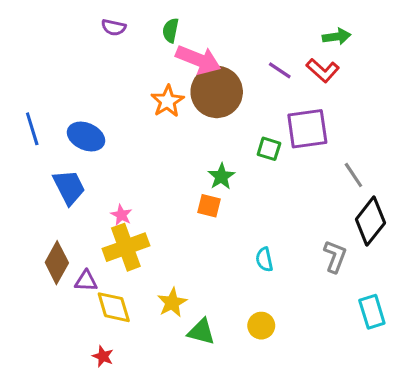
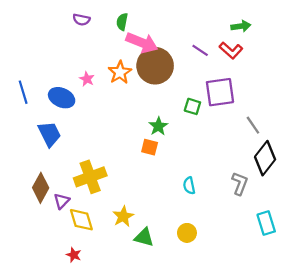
pink star: (121, 215) -> (87, 79), moved
purple triangle: (86, 281) -> (62, 201), turned -49

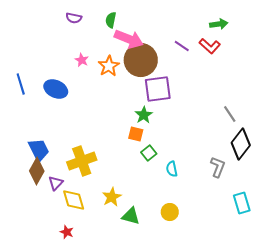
pink star: (87, 79) -> (82, 60), moved
purple square: (220, 92) -> (158, 89), moved
green square: (192, 106) -> (149, 153), moved, turned 35
blue trapezoid: (49, 134) -> (39, 150), moved

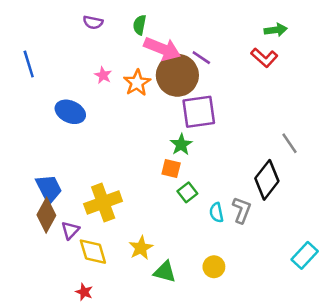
purple line: (182, 46) -> (201, 58), moved
blue line: (21, 84) -> (29, 64), moved
black diamond: (241, 144) -> (267, 180), moved
gray L-shape: (218, 167) -> (242, 210), moved
cyan rectangle: (242, 203) -> (305, 255), turned 60

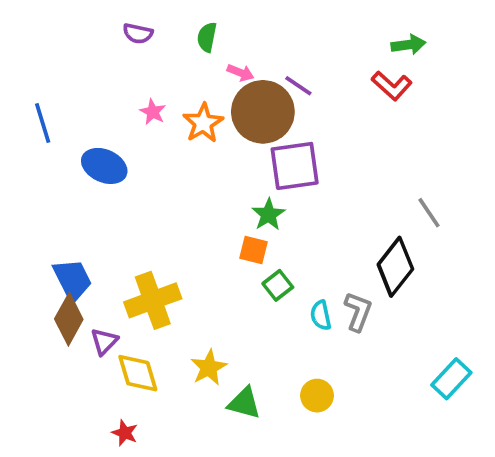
pink arrow: (162, 49) -> (240, 73), size x0.5
blue line: (29, 64) -> (43, 123), moved

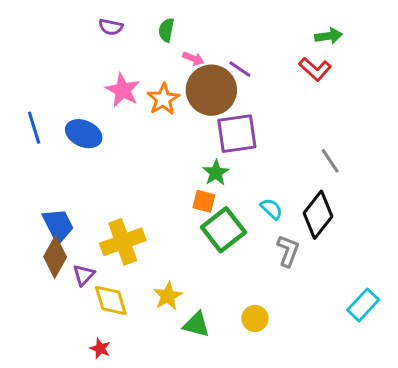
pink star: (153, 112) -> (123, 90), size x1.6
blue line: (43, 123) -> (34, 128), moved
gray line: (429, 213) -> (330, 161), moved
green square: (278, 285) -> (223, 230), size x1.8
cyan semicircle: (321, 315) -> (271, 209), moved, turned 145

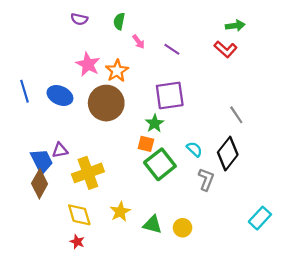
pink arrow: (193, 59) -> (138, 42), turned 32
brown circle: (211, 90) -> (106, 103), moved
purple triangle: (84, 275) -> (60, 150), moved, turned 35
green triangle: (196, 324) -> (152, 224), moved
red star: (100, 349) -> (77, 242), moved

